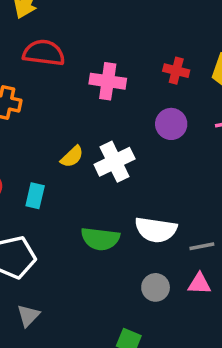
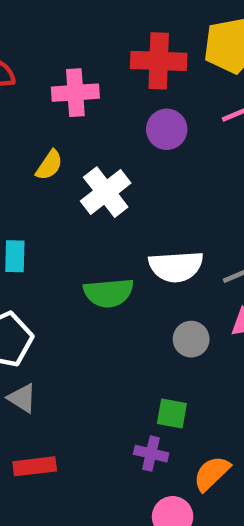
red cross: (176, 71) -> (159, 61), size x1.6
yellow semicircle: (72, 157) -> (49, 165), moved
gray triangle: (28, 316) -> (22, 398), moved, turned -30

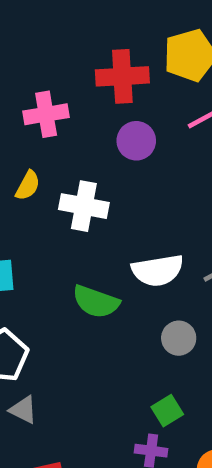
white cross: (106, 192) -> (84, 206), turned -36
green semicircle: (108, 293) -> (96, 302), turned 30
green square: (172, 413) -> (167, 411), turned -36

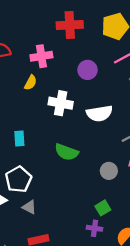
red cross: (122, 76) -> (70, 25), moved
yellow semicircle: (28, 186) -> (31, 83), moved
white semicircle: (158, 270) -> (99, 113), moved

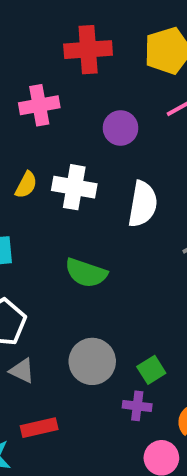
yellow semicircle: (31, 83) -> (26, 185), moved
white semicircle: (99, 113) -> (143, 204), turned -70
gray circle: (109, 171) -> (92, 361), moved, size x1.5

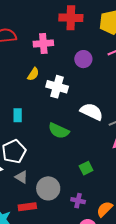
yellow semicircle: (26, 185) -> (33, 74), moved
white semicircle: (143, 204) -> (92, 112), moved, turned -80
gray circle: (92, 361) -> (48, 188), moved
green square: (151, 370) -> (86, 168), moved

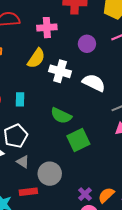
yellow semicircle: (33, 74) -> (36, 58), size x1.5
white semicircle: (92, 112) -> (94, 83), moved
green square: (86, 168) -> (78, 140), moved, size x1.6
purple cross: (78, 201) -> (85, 194), moved, turned 32

